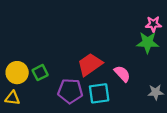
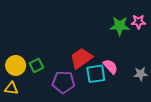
green star: (148, 43) -> (120, 26), moved
gray star: (156, 92) -> (141, 74), moved
cyan square: (99, 93) -> (96, 74), moved

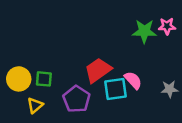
green square: (36, 65) -> (44, 79), turned 32
purple pentagon: (64, 82) -> (77, 99), turned 30
yellow triangle: (11, 88) -> (35, 105), moved, turned -48

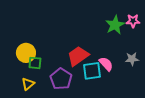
green star: (144, 31) -> (115, 25), turned -30
yellow circle: (19, 79) -> (26, 53), moved
gray star: (170, 89) -> (132, 59), moved

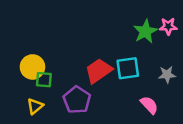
pink semicircle: (106, 64) -> (149, 105), moved
cyan square: (92, 71) -> (128, 68), moved

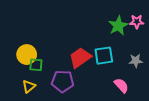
purple pentagon: (77, 100) -> (63, 81), turned -30

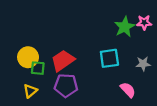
red trapezoid: (80, 58) -> (63, 60), moved

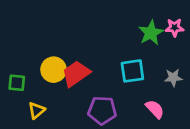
yellow circle: (28, 57) -> (54, 70), moved
green square: (38, 68) -> (17, 83), moved
purple pentagon: (66, 85) -> (102, 110), moved

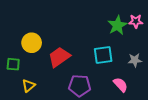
yellow circle: (54, 70) -> (32, 43), moved

